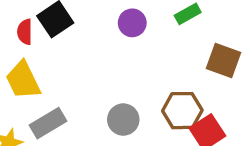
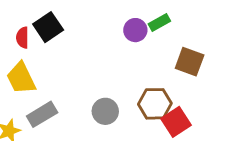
purple circle: (132, 23) -> (135, 30), moved

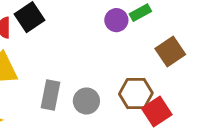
brown square: (190, 62) -> (170, 52), turned 36
gray rectangle: (42, 114) -> (50, 95), moved, turned -48

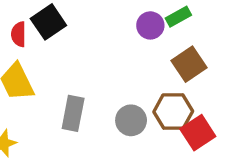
brown square: (170, 52) -> (189, 64), moved
gray circle: (86, 101) -> (131, 120), moved

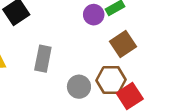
gray rectangle: (73, 113) -> (43, 59), moved

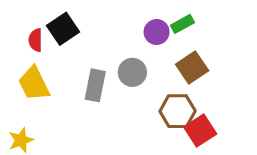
gray circle: (79, 87) -> (132, 72), moved

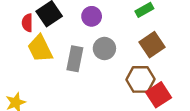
purple circle: (157, 32) -> (92, 16), moved
yellow trapezoid: (34, 84) -> (40, 49), moved

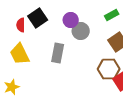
yellow trapezoid: (40, 49) -> (20, 54), moved
gray circle: (104, 49) -> (81, 31), moved

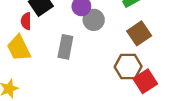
red semicircle: (21, 25) -> (26, 21), moved

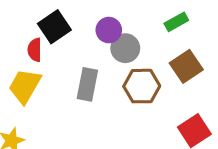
yellow trapezoid: (19, 48) -> (25, 86), turned 56
brown hexagon: (128, 67) -> (142, 86), moved

